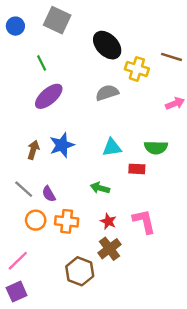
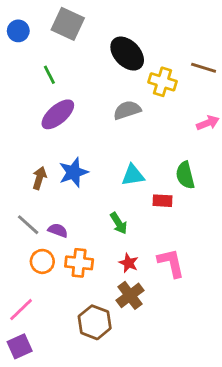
green semicircle: (156, 147) -> (185, 175), turned 75
green arrow: (100, 188) -> (119, 223), turned -138
purple semicircle: (49, 194) -> (58, 230), turned 140

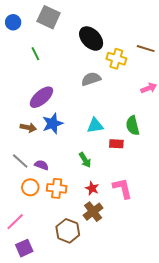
purple ellipse: (58, 114) -> (41, 97), moved
brown arrow: (39, 178) -> (28, 128), turned 84
purple square: (20, 346) -> (24, 248), moved

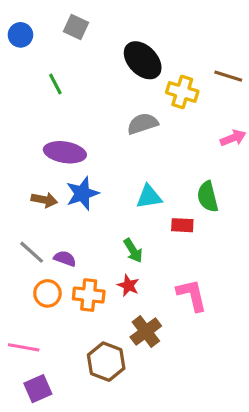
gray square: (49, 17) -> (76, 27), size x0.7
purple ellipse: (41, 97) -> (65, 152), turned 50
red star: (92, 188) -> (128, 286), moved
pink line: (15, 222) -> (24, 347), turned 54

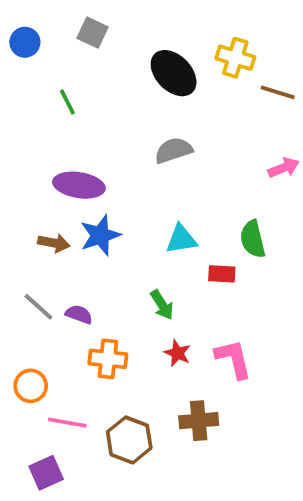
yellow cross: (182, 92) -> (235, 58), moved
red star: (128, 286) -> (177, 353), moved
orange circle: (47, 293) -> (31, 386), moved
brown cross: (146, 332) -> (199, 421), moved, turned 32
pink line: (24, 347) -> (67, 423), moved

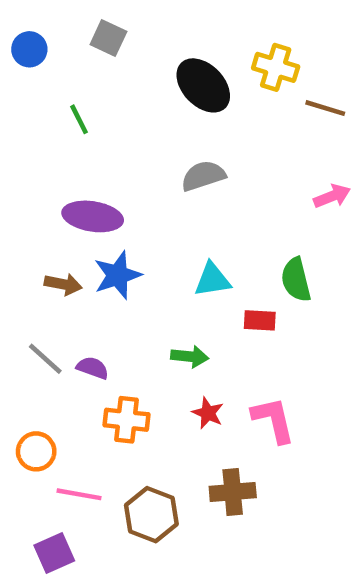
green arrow: (162, 305) -> (190, 357), turned -52

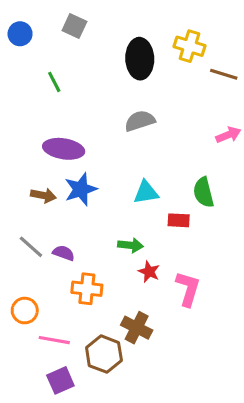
black ellipse: (203, 85) -> (140, 59), turned 42
red star: (208, 413) -> (149, 272), moved
pink L-shape: (273, 420) -> (188, 289), turned 30
brown cross: (233, 492) -> (137, 328), moved, turned 32
purple square: (54, 553) -> (60, 380), moved

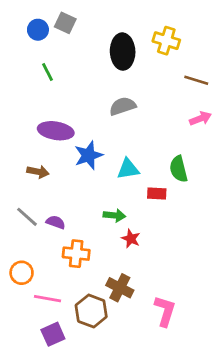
blue circle: (20, 34) -> (38, 30), moved
brown line: (224, 74) -> (196, 80), moved
blue star: (81, 189) -> (88, 155), moved
pink L-shape: (188, 289) -> (165, 311), moved

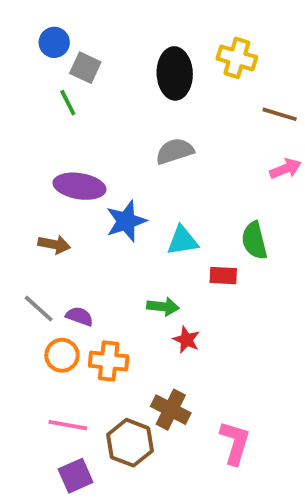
gray square: (65, 23) -> (85, 68), moved
orange circle: (22, 273) -> (62, 355), moved

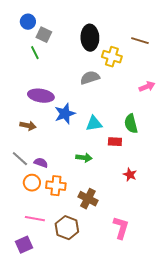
yellow cross: (237, 58) -> (112, 57), moved
brown line: (280, 114) -> (140, 41), moved
red star: (186, 340) -> (130, 175), moved
brown cross: (171, 410) -> (88, 199), moved
purple square: (76, 476) -> (24, 245), moved

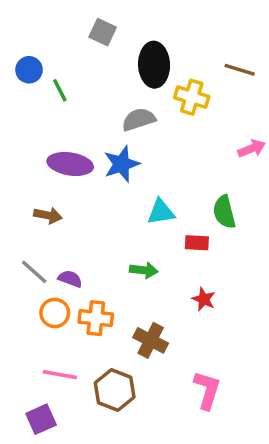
blue circle: (28, 22) -> (29, 70), moved
gray square: (44, 35) -> (103, 32), moved
gray semicircle: (90, 78) -> (139, 119), moved
blue star: (65, 114) -> (122, 164), moved
red star: (130, 175) -> (204, 299), moved

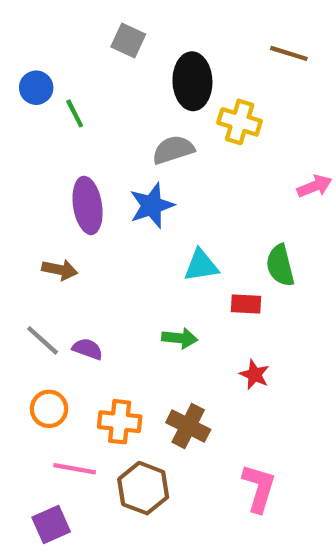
brown line: (240, 70) -> (289, 53), moved
purple ellipse: (70, 164) -> (88, 205), turned 72
orange circle: (55, 313) -> (49, 409), moved
orange cross: (96, 318) -> (120, 422), moved

